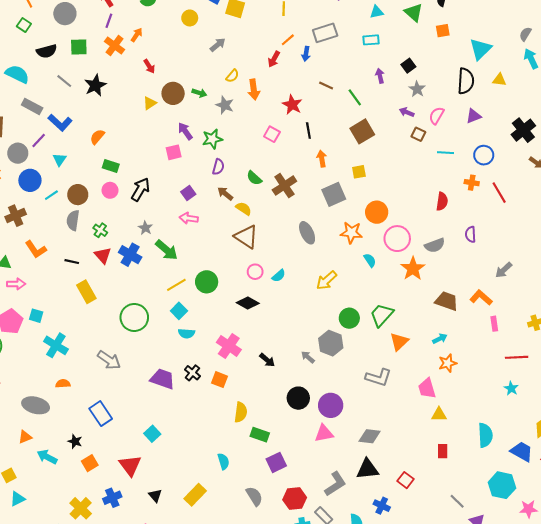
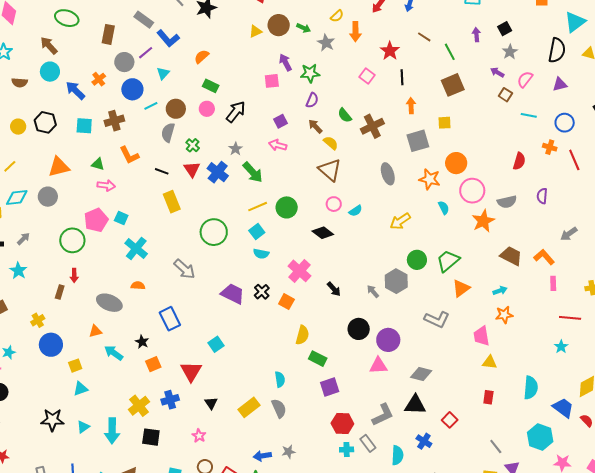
gray semicircle: (254, 496) -> (279, 408), moved

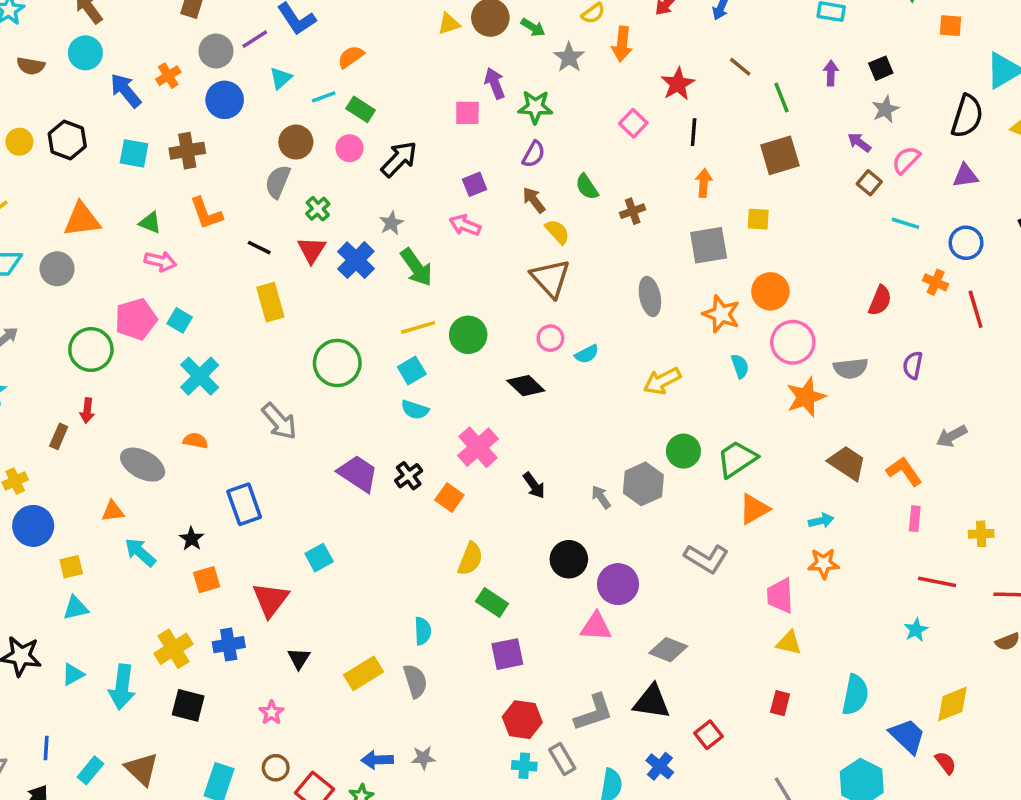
cyan line: (151, 106) -> (324, 97), moved
brown cross: (372, 126) -> (633, 211), size x0.6

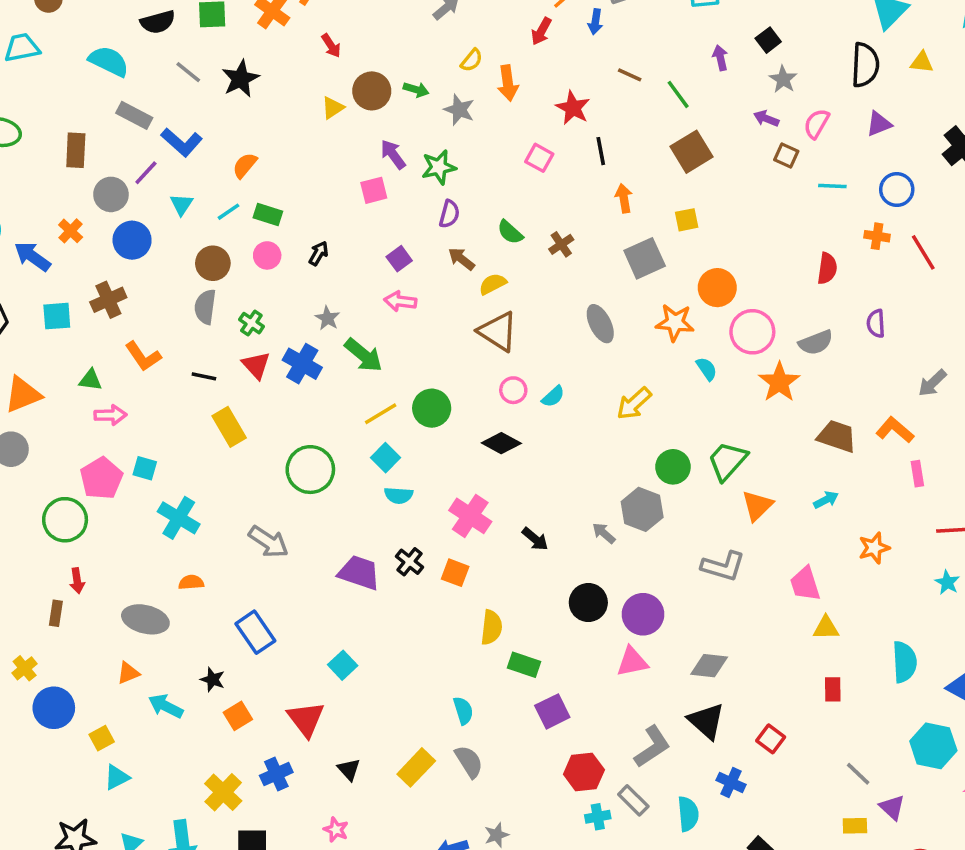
black arrow: (399, 159) -> (319, 253), size x0.6
yellow semicircle: (557, 232) -> (493, 284), turned -60
orange star: (824, 563) -> (874, 548), moved
black triangle: (652, 702) -> (706, 721), turned 48

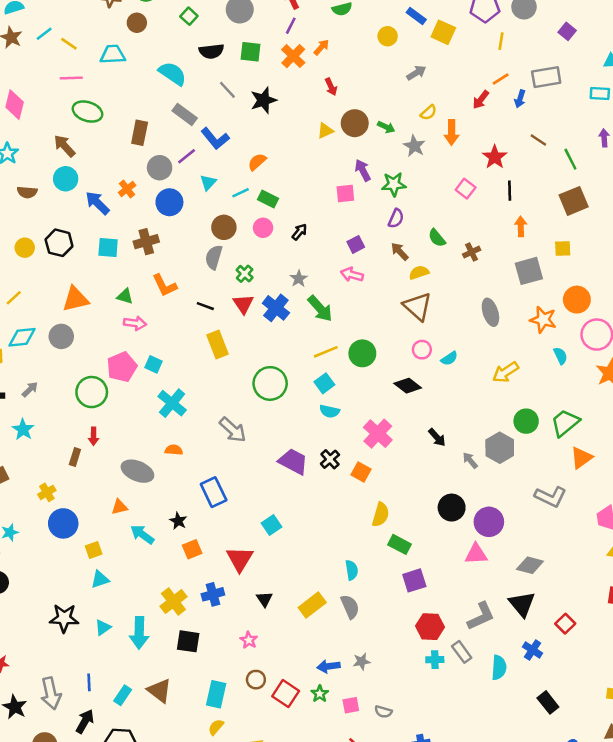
black arrow: (535, 539) -> (437, 437), moved

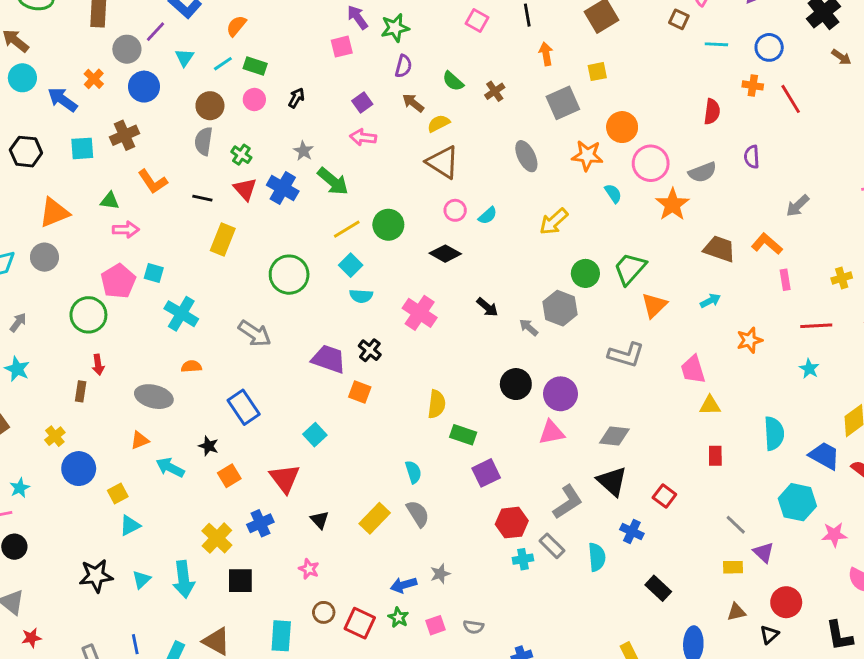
yellow rectangle: (218, 345) -> (223, 239), turned 52
orange square: (361, 472) -> (360, 392), moved

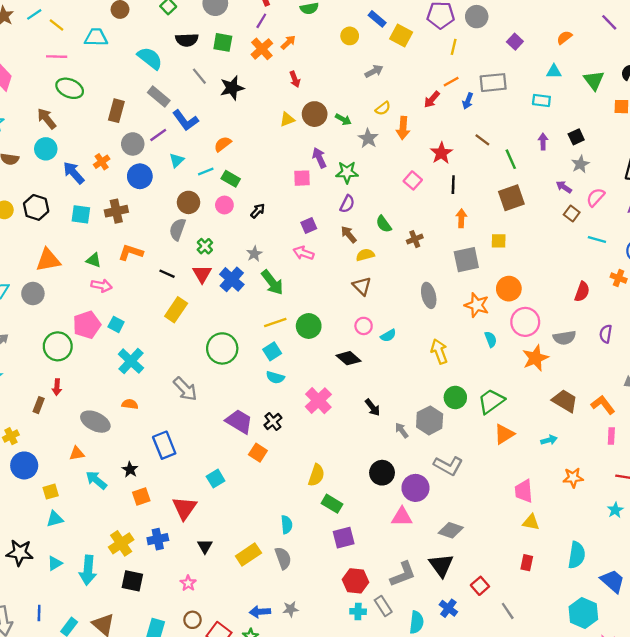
brown triangle: (443, 162) -> (362, 286), size x0.7
orange L-shape: (153, 182) -> (131, 252), turned 130
yellow arrow: (554, 222) -> (439, 351), turned 100
gray L-shape: (626, 355) -> (448, 466), moved
gray line: (736, 525) -> (508, 611), moved

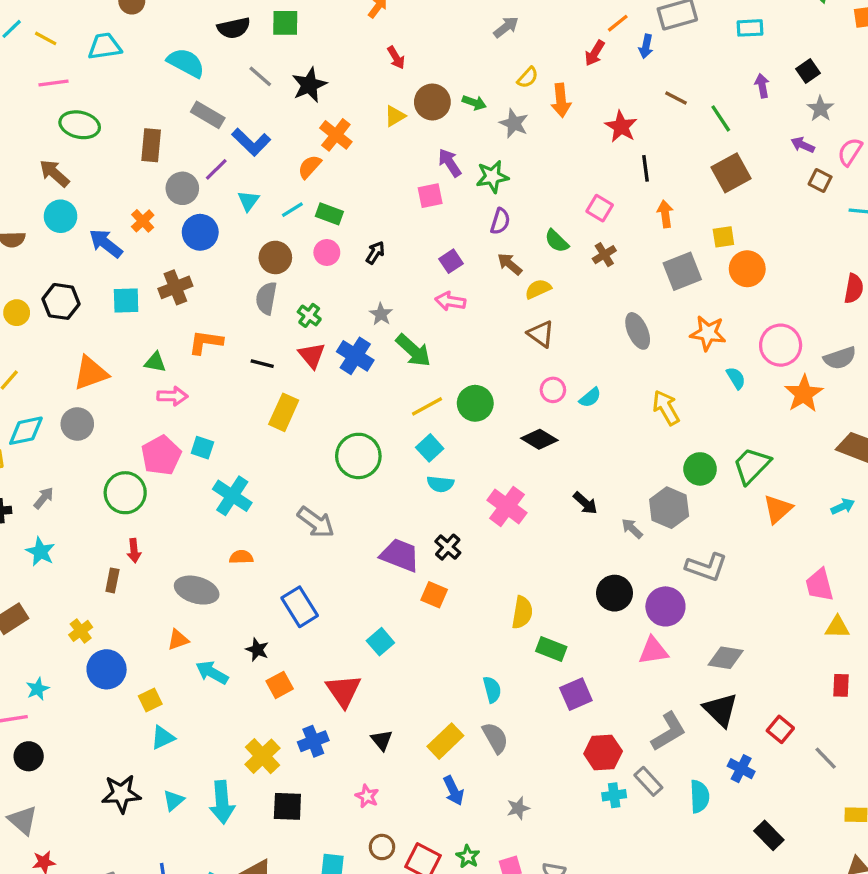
orange cross: (262, 49) -> (336, 135), moved
pink square: (413, 180) -> (600, 208), moved
orange circle: (509, 289) -> (747, 269), moved
blue arrow: (260, 612) -> (454, 791), moved, turned -102

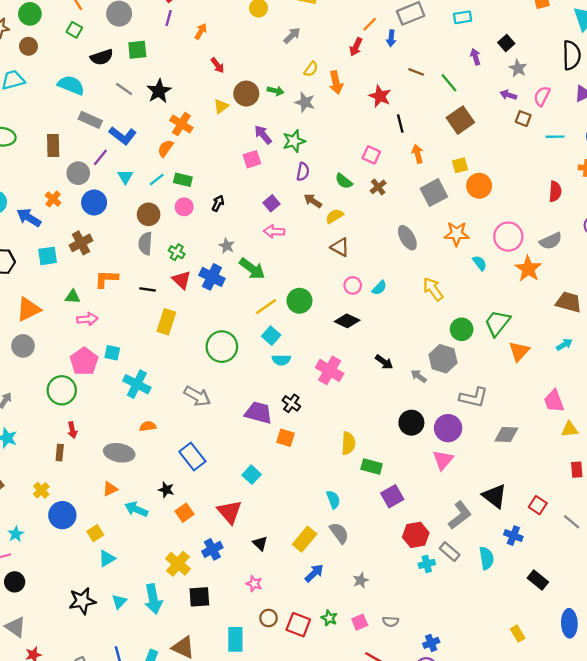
pink triangle: (653, 651) -> (443, 460), turned -35
gray diamond: (726, 658) -> (506, 434), moved
blue arrow: (454, 791) -> (314, 573), turned -102

